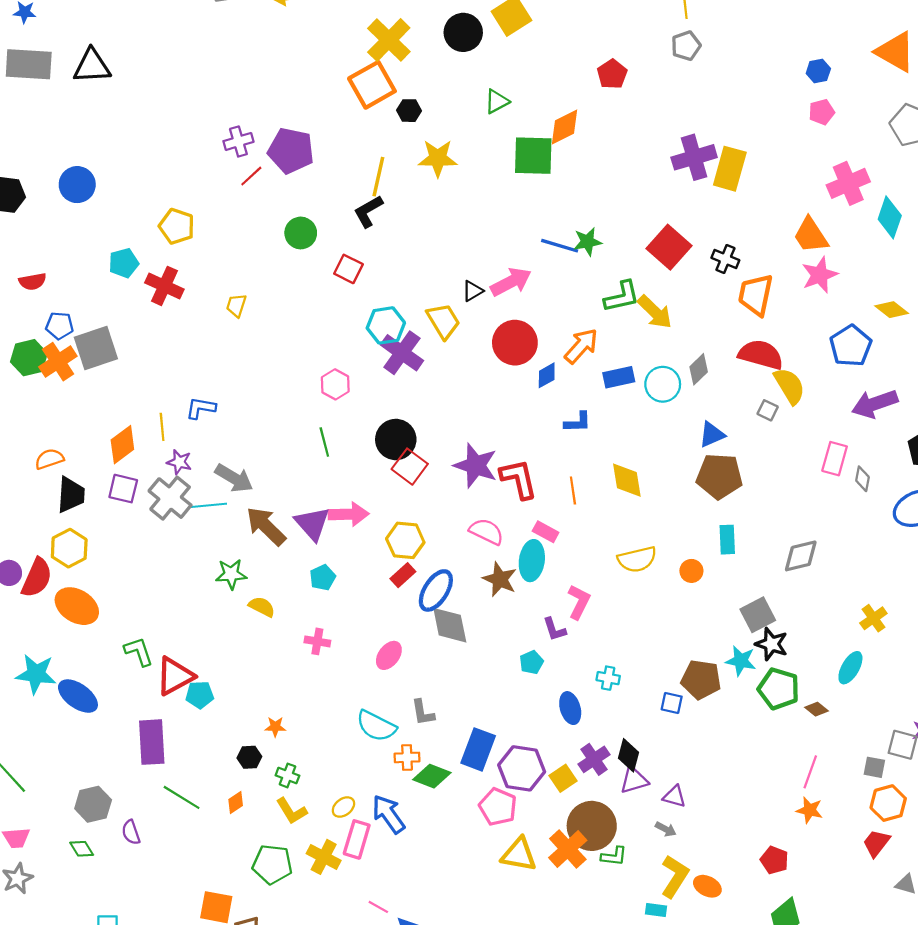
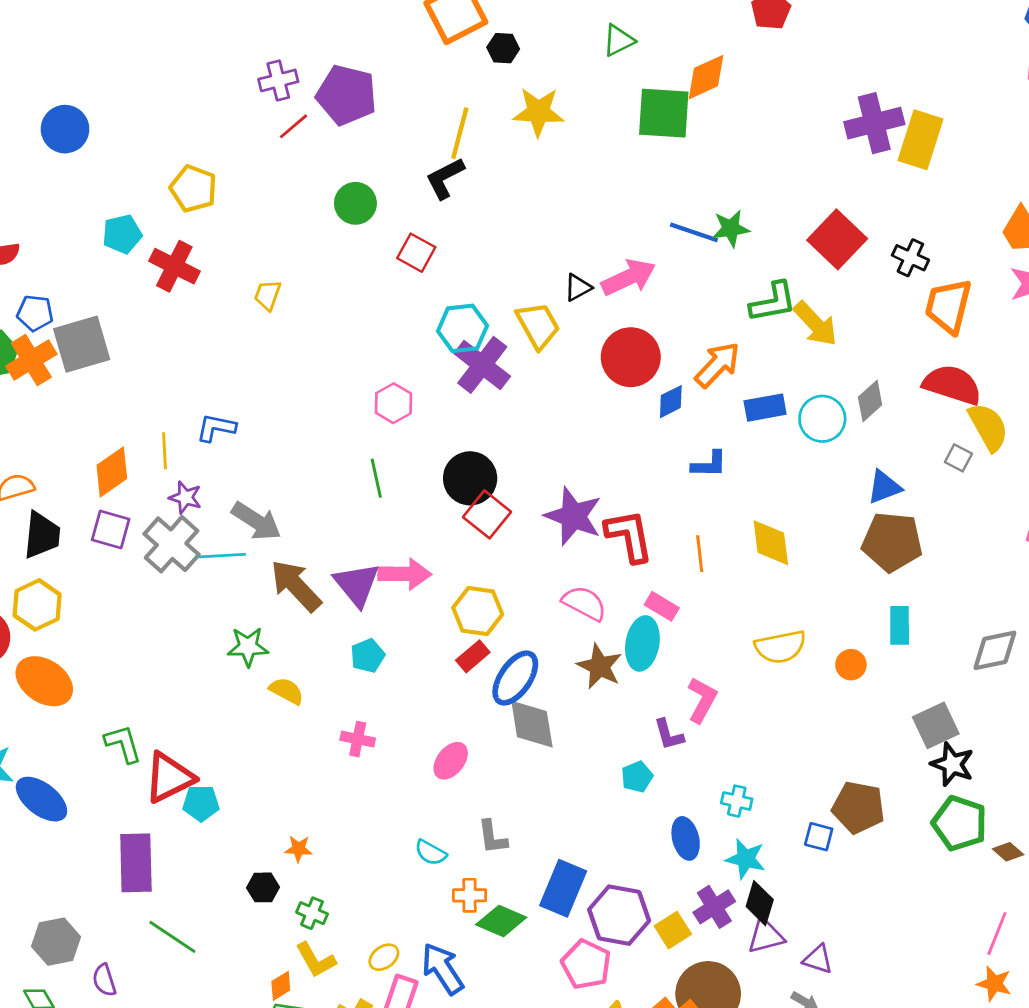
cyan star: (741, 661) -> (746, 859), moved
cyan semicircle: (376, 726) -> (431, 853), size x0.6
orange diamond: (236, 802) -> (281, 986), moved

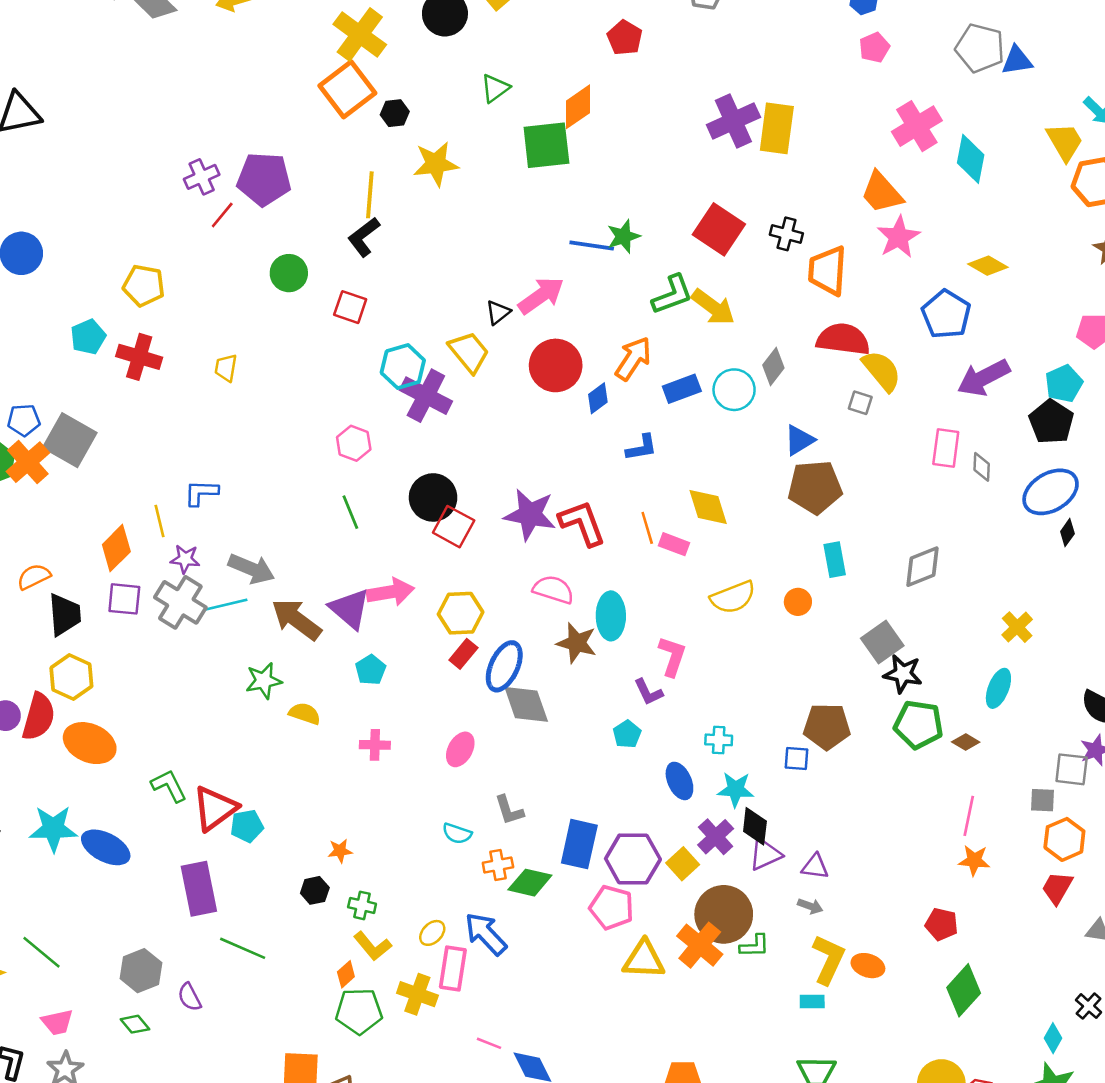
gray square: (82, 344) -> (70, 440), turned -34
pink rectangle: (662, 606) -> (674, 544), moved

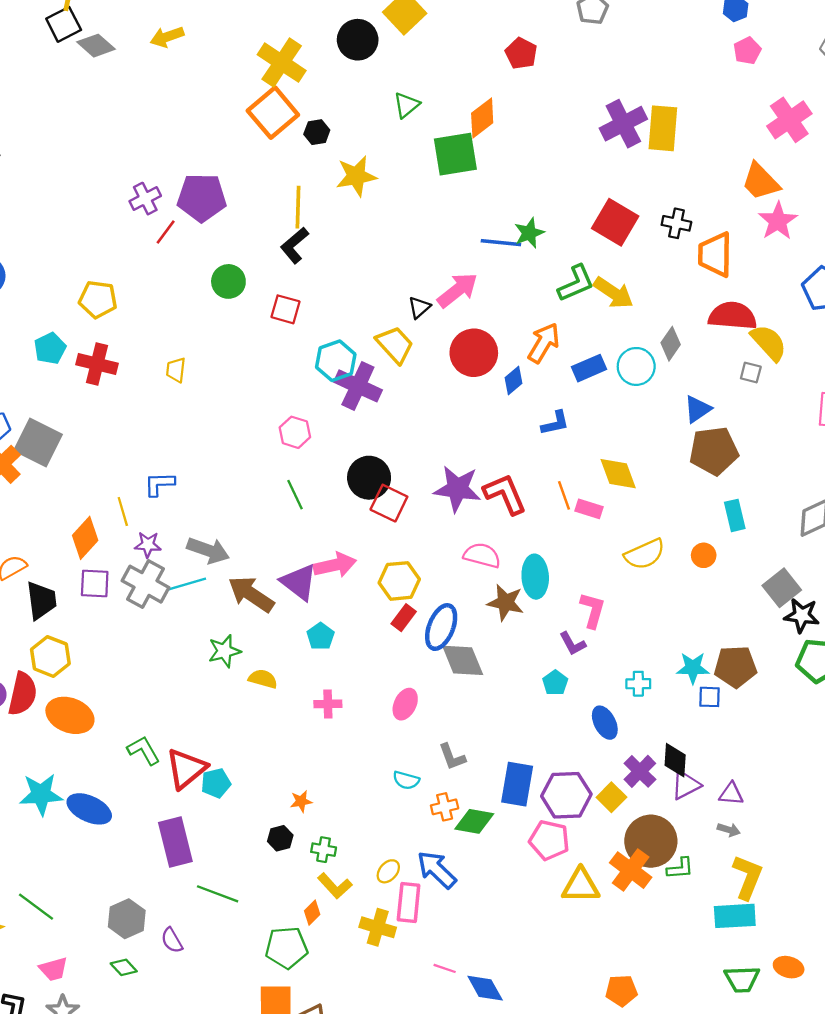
cyan star: (736, 789) -> (693, 668), moved
orange ellipse: (868, 966) -> (789, 967), moved
cyan rectangle: (812, 1002) -> (735, 916), size x1.8
green pentagon: (359, 1011) -> (286, 948), moved

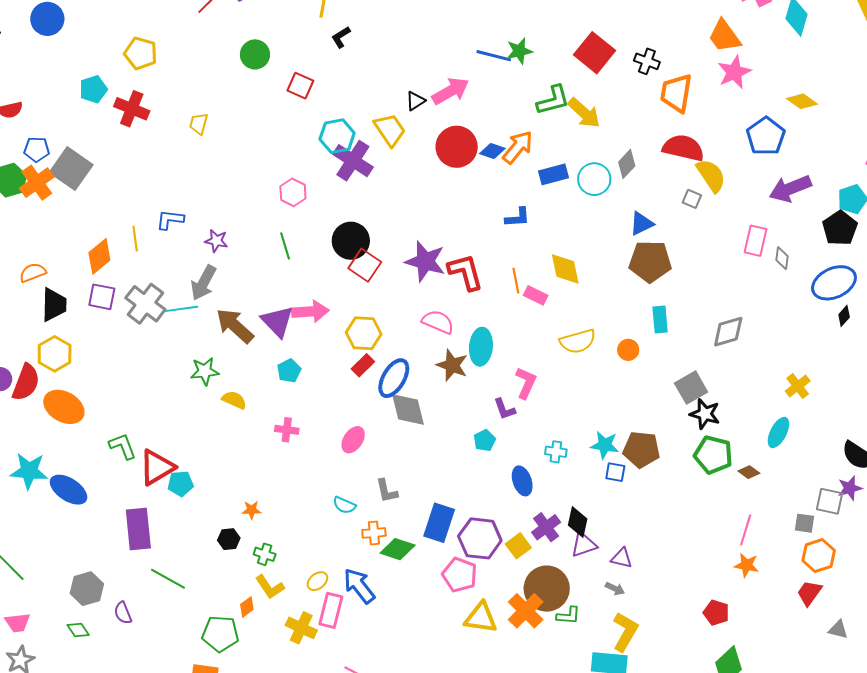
black L-shape: (294, 245) -> (341, 37), moved, size x0.7
blue diamond: (513, 380) -> (492, 151), moved, turned 50
purple star: (148, 545) -> (216, 241), moved
gray arrow: (208, 550) -> (203, 283), turned 90

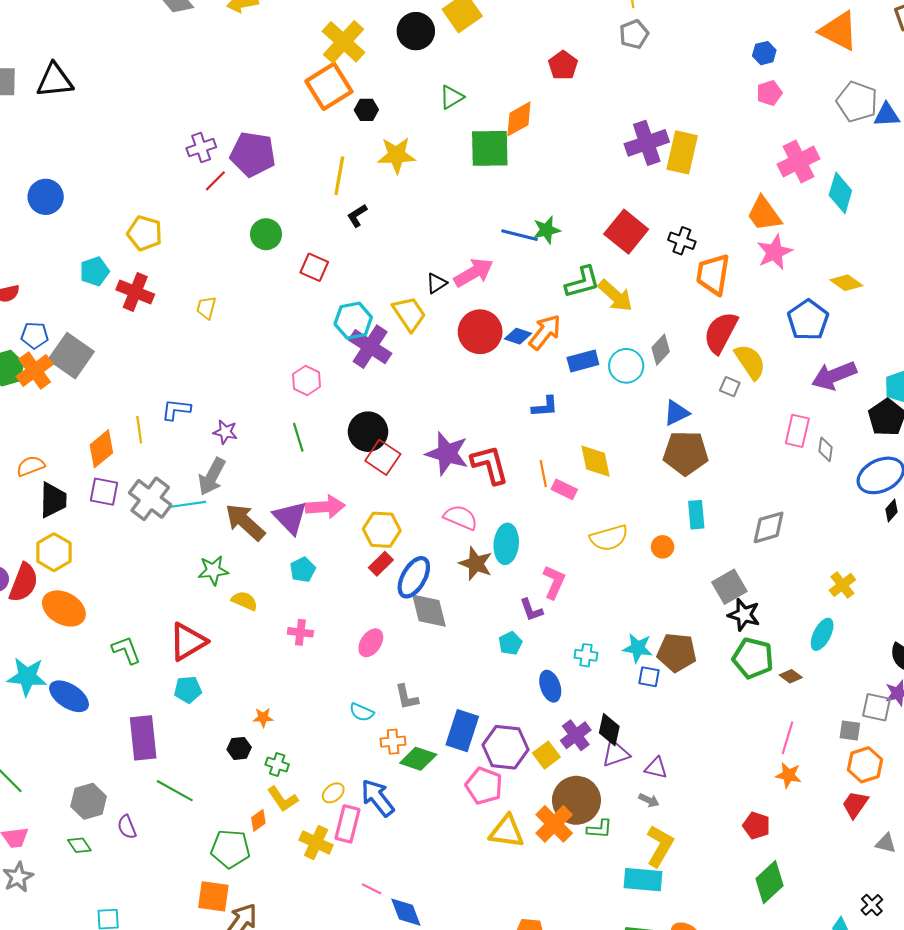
red semicircle: (683, 148) -> (721, 333), turned -75
red triangle: (157, 467) -> (188, 642), moved

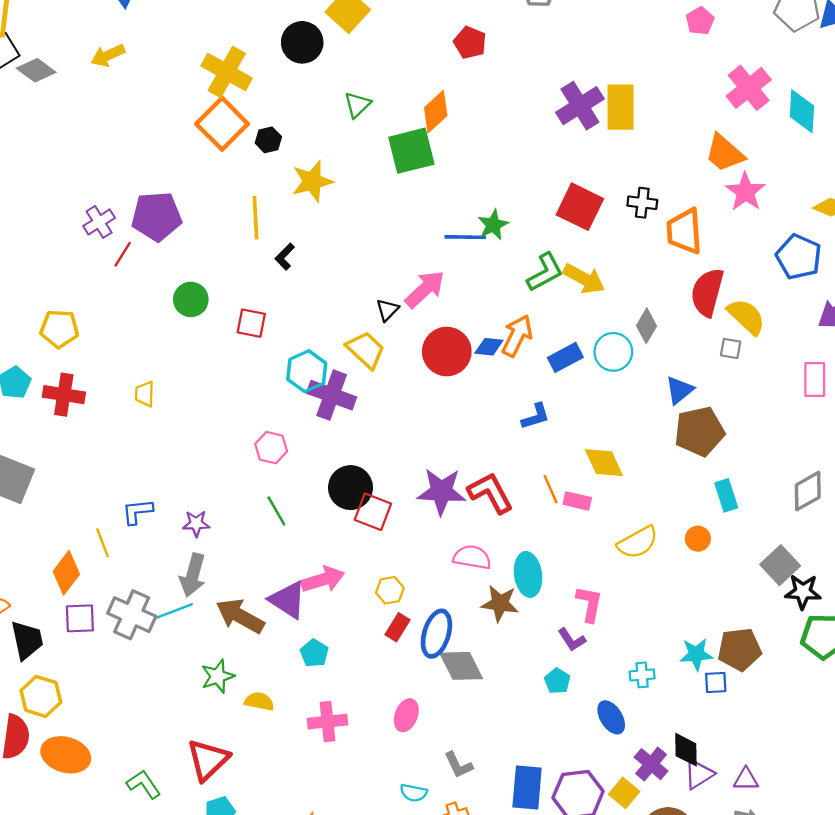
yellow hexagon: (382, 530) -> (390, 590), size x0.7
pink cross: (300, 632) -> (327, 722), size x1.4

